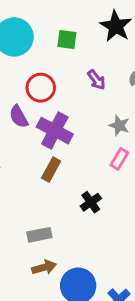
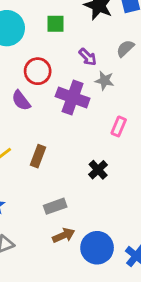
gray star: (119, 125) -> (105, 81), moved
purple cross: (55, 131) -> (73, 97), moved
brown rectangle: (51, 170) -> (38, 156), moved

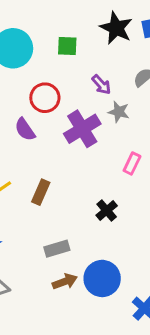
purple cross: (73, 97) -> (82, 129), turned 36
blue circle: (97, 248) -> (102, 278), moved

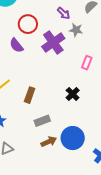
brown rectangle: (41, 192) -> (30, 95), moved

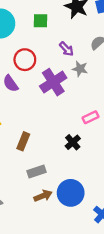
pink rectangle: (87, 63) -> (90, 117), moved, turned 40

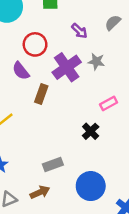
gray star: (80, 69) -> (96, 62), moved
brown rectangle: (23, 141) -> (41, 94), moved
brown arrow: (43, 196) -> (40, 192), moved

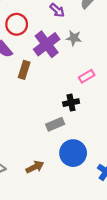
black cross: (91, 131) -> (71, 103), turned 35
gray rectangle: (53, 165) -> (55, 124), moved
brown arrow: (40, 192) -> (35, 167), moved

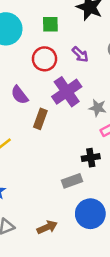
red circle: (17, 24) -> (45, 59), moved
gray star: (74, 38) -> (98, 108), moved

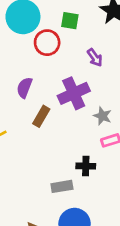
red circle: (45, 59) -> (47, 43), moved
purple semicircle: (20, 95) -> (24, 88), turned 48

